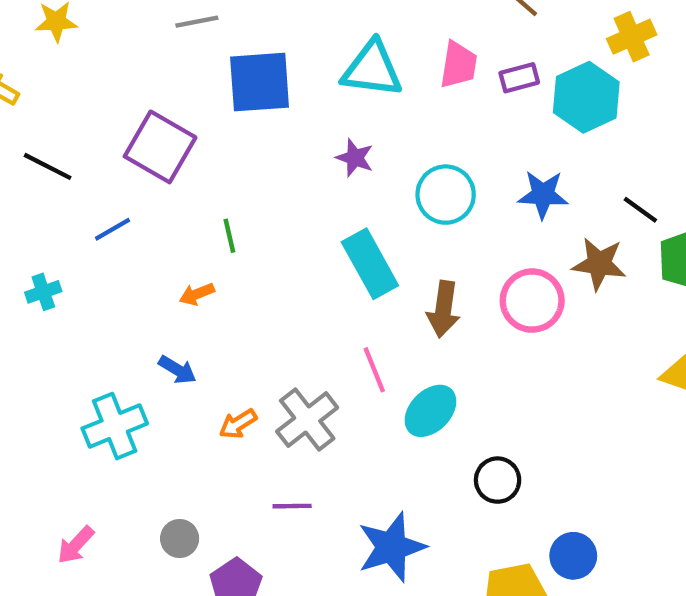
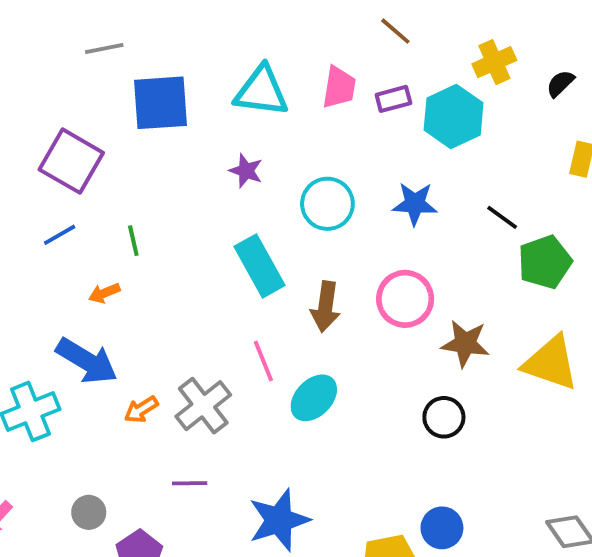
blue line: (113, 229) -> (60, 235), moved
brown star: (599, 264) -> (465, 344), moved
blue arrow: (177, 370) -> (87, 361), size x1.8
black circle: (498, 480) -> (444, 417), moved

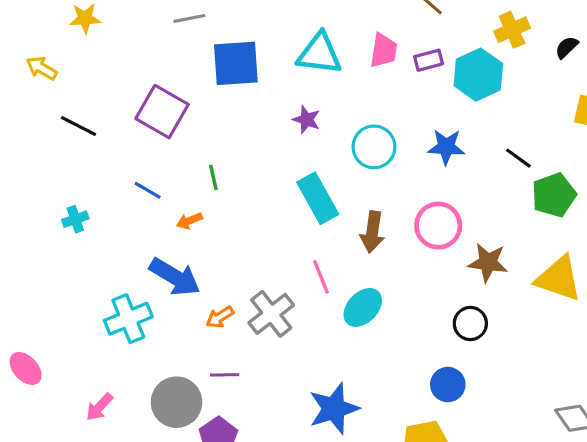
blue line: (60, 235) -> (148, 190), moved, turned 60
purple line: (190, 483) -> (225, 375), moved
gray circle: (89, 512) -> (176, 402), size x1.8
blue circle: (442, 528) -> (448, 385), moved

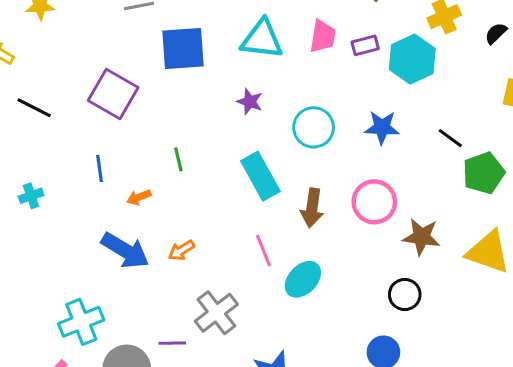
green line: (213, 177) -> (178, 159), moved
blue line: (148, 190) -> (99, 168), turned 52
gray cross: (271, 314) -> (216, 313), moved
orange arrow: (220, 317) -> (181, 250), moved
cyan cross: (128, 319) -> (81, 322), moved

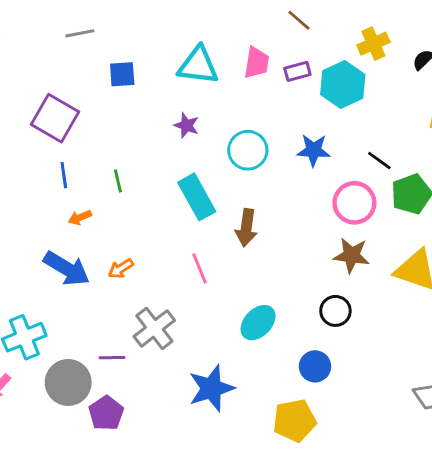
blue square: (183, 48) -> (122, 74), size x0.6
blue line: (99, 168) -> (64, 175), moved
pink circle: (374, 202) -> (354, 203), moved
cyan ellipse: (303, 279) -> (258, 323), moved

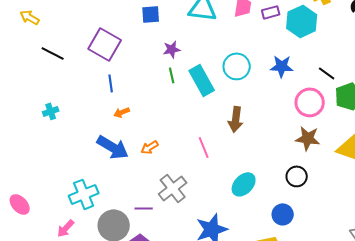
purple star: (186, 125) -> (172, 49), moved, turned -30
green line: (118, 181) -> (172, 75), moved
cyan rectangle: (197, 197) -> (202, 80), moved

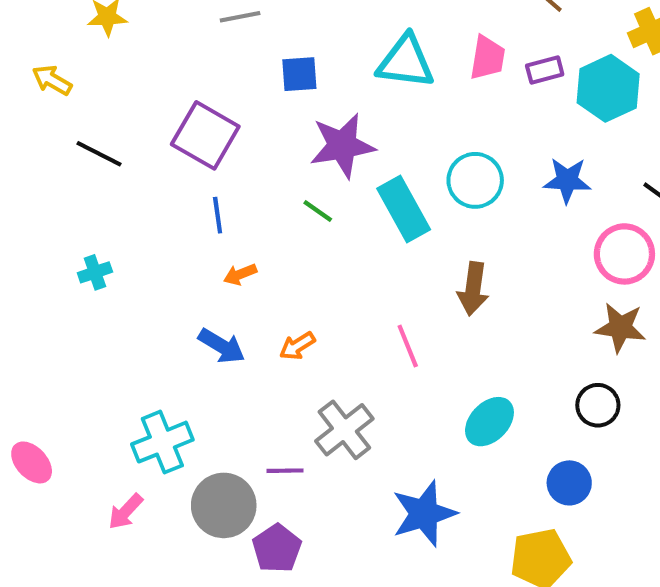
purple star: (172, 49) -> (342, 146), size x1.8
green line: (172, 75) -> (318, 211), moved, turned -42
blue arrow: (113, 147) -> (222, 346), size x0.7

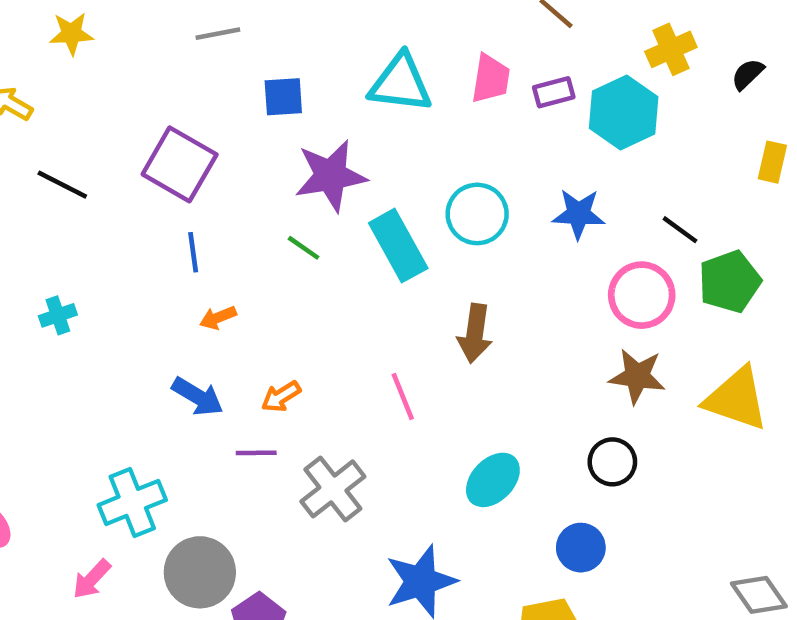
purple line: (285, 471) -> (256, 453), moved

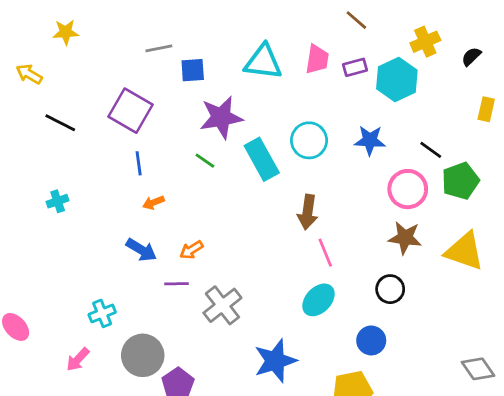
gray line: (218, 34) -> (159, 48), moved
pink line: (403, 397) -> (325, 253), moved
cyan cross: (132, 502) -> (102, 313), size x0.7

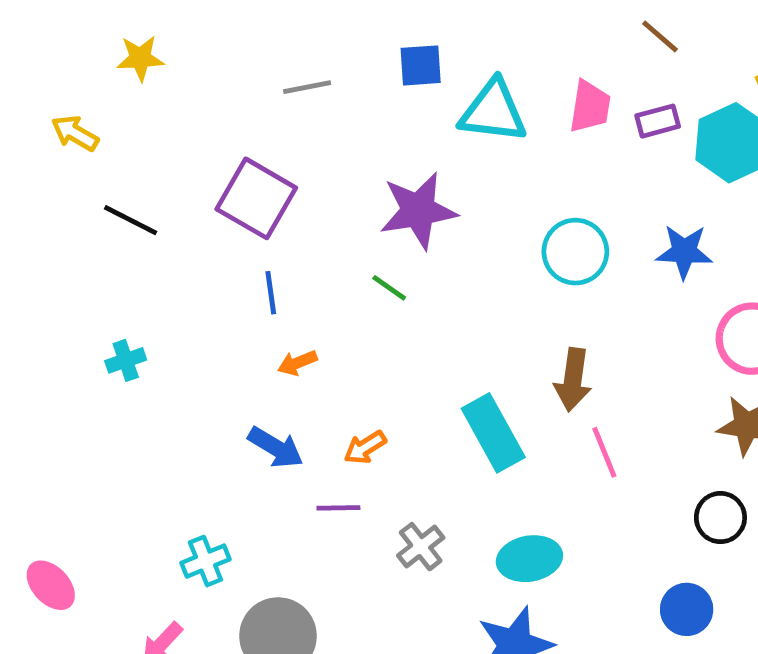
blue square: (193, 70) -> (421, 65), moved
cyan rectangle: (262, 159) -> (493, 433), moved
cyan ellipse: (318, 300) -> (529, 559), moved, turned 36
gray cross: (222, 305) -> (421, 547), size x0.7

